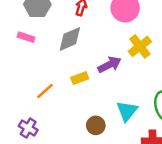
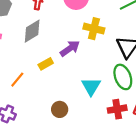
yellow cross: (140, 46) -> (94, 29), turned -30
brown circle: (96, 125) -> (60, 109), moved

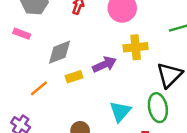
yellow cross: (94, 29) -> (136, 47), turned -30
gray diamond: (32, 31) -> (59, 52), moved

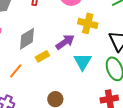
yellow cross: (136, 47) -> (88, 23), turned 30
cyan triangle: (120, 111) -> (83, 62), moved

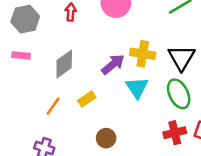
yellow cross: (88, 23) -> (143, 54), moved
yellow rectangle: (42, 56) -> (87, 99), moved

